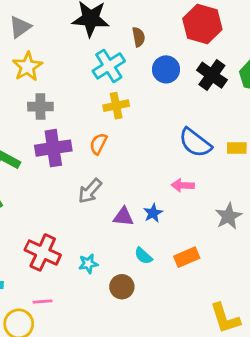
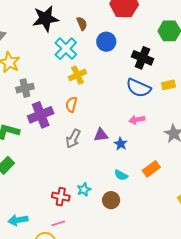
black cross: (212, 75) -> (143, 58), moved
purple triangle: (123, 217) -> (101, 135), moved
red cross: (43, 252) -> (61, 197), moved, size x0.7

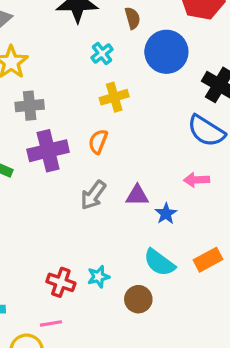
blue circle: (106, 42) -> (166, 52), size x1.4
cyan cross: (66, 49) -> (102, 53), size x0.6
cyan semicircle: (121, 175) -> (159, 262), size x1.5

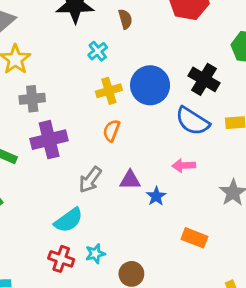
blue circle: (166, 52) -> (150, 85), moved
orange semicircle: (98, 142) -> (111, 131), moved
orange rectangle: (208, 260) -> (194, 238), turned 50
cyan semicircle: (159, 262) -> (69, 220), moved, turned -72

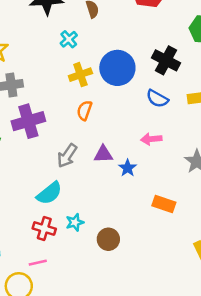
blue semicircle: (192, 121) -> (157, 99), size x0.7

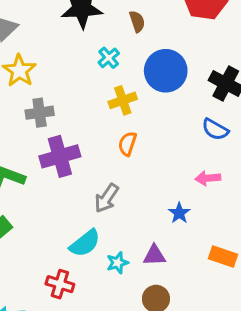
blue circle: (117, 68) -> (166, 71), moved
purple triangle: (103, 154) -> (154, 255), moved
cyan star: (75, 222) -> (118, 263), moved
red cross: (44, 229) -> (60, 284), moved

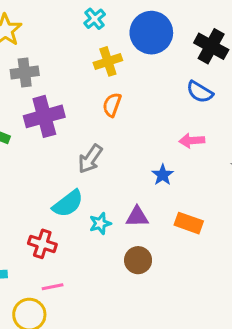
orange rectangle: (223, 257) -> (189, 223), moved

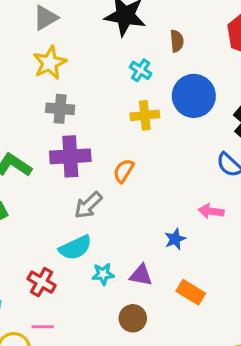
cyan cross: (95, 19) -> (141, 70), turned -30
orange semicircle: (112, 105) -> (124, 171), moved
gray arrow: (90, 159) -> (88, 205), moved

